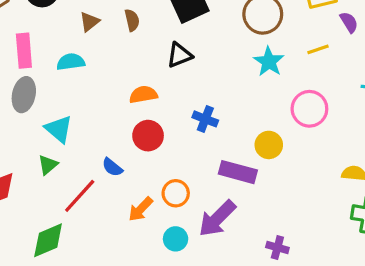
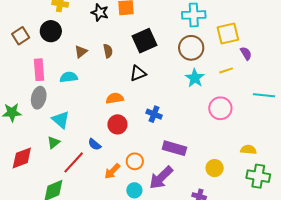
yellow circle: (269, 145) -> (215, 168), moved

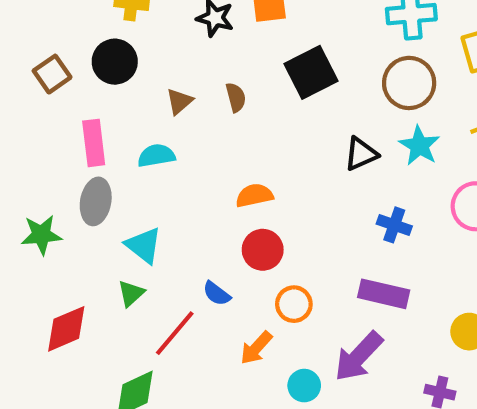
black triangle: (138, 73) -> (361, 154), moved
blue cross: (154, 114) -> (394, 225), moved
orange circle: (135, 161) -> (294, 304), moved

